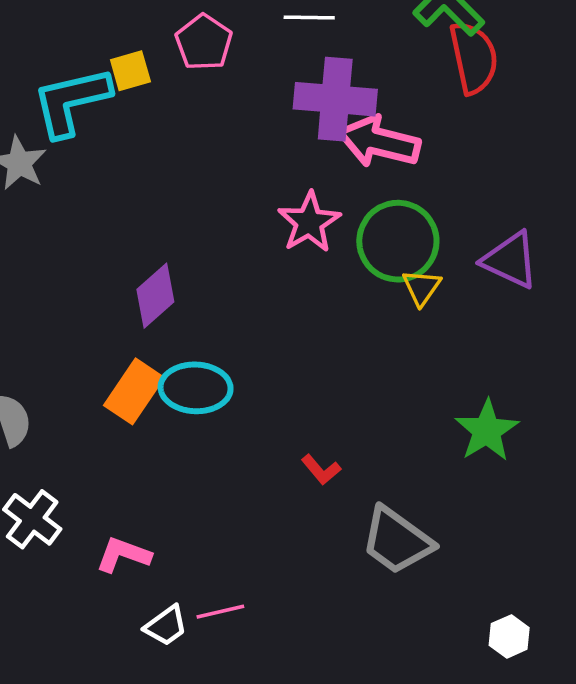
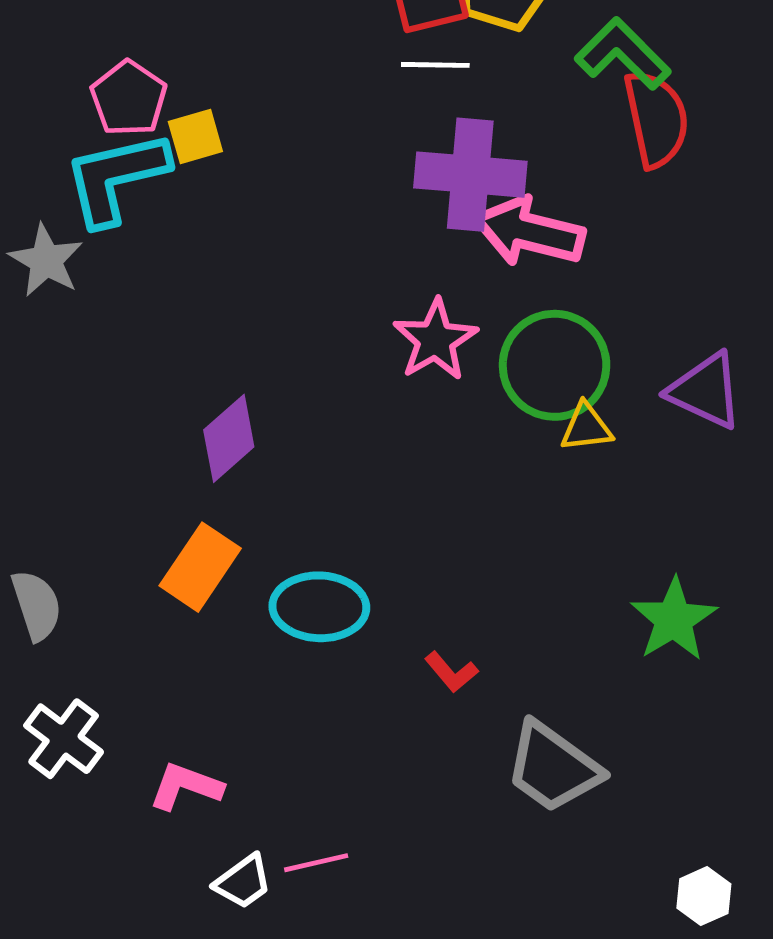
pink pentagon: (204, 42) -> (129, 98), moved
yellow triangle: (422, 287) -> (586, 427), turned 48
cyan ellipse: (196, 388) -> (319, 607), moved

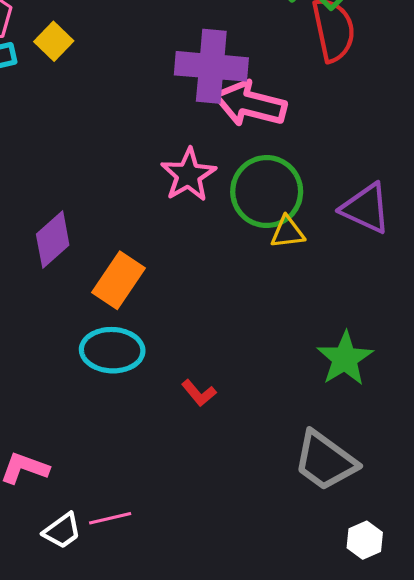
yellow square: (195, 136) -> (54, 41), moved, turned -30
orange rectangle: (200, 567) -> (118, 280), moved
gray trapezoid: (553, 767) -> (325, 461), moved

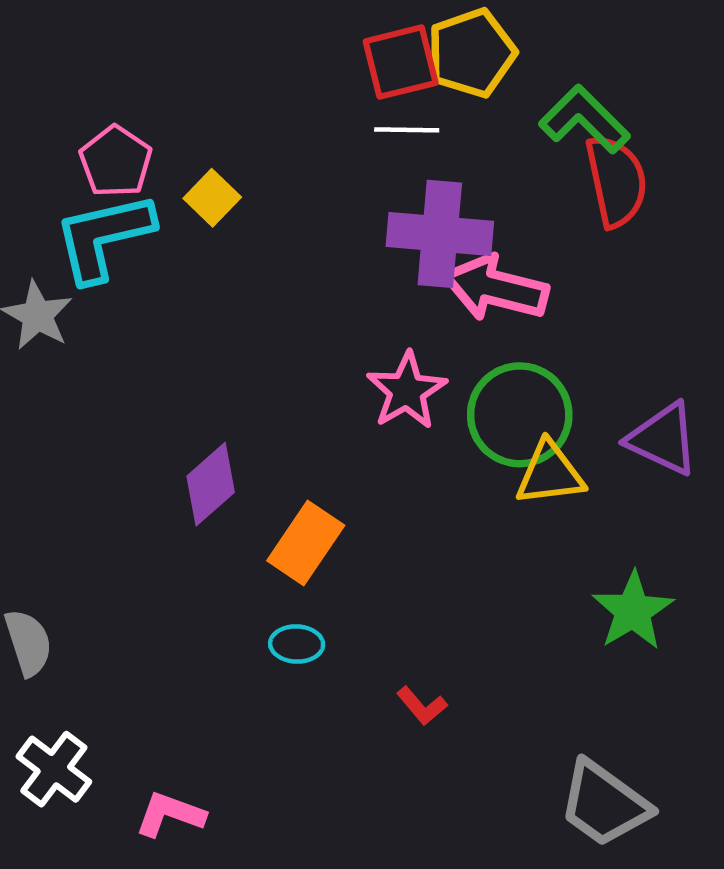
yellow triangle: (288, 232) -> (550, 474), size x1.4
cyan ellipse: (112, 350) -> (297, 644), size x0.6
green star: (345, 359) -> (633, 611), moved

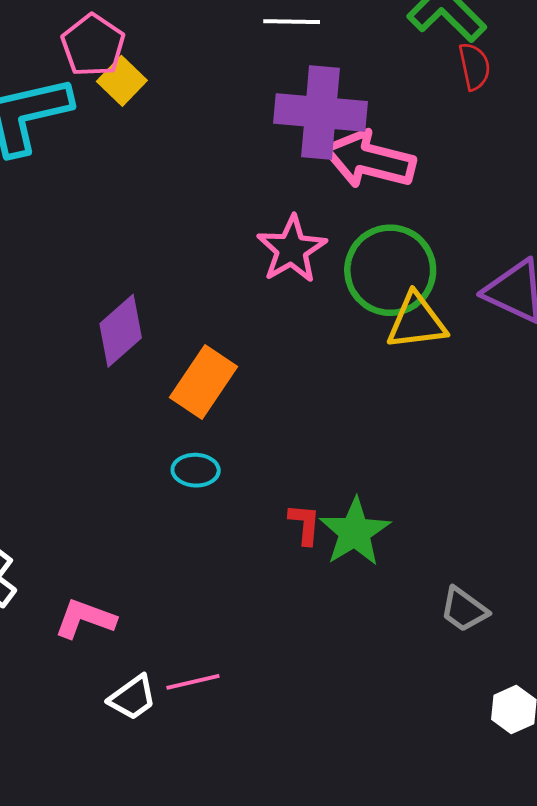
pink pentagon: (116, 162) -> (93, 45), moved
red semicircle: (616, 181) -> (474, 66), size x0.6
green star: (633, 611) -> (355, 532), moved
red L-shape: (422, 706) -> (305, 524), turned -135
gray trapezoid: (604, 804) -> (464, 610), size x0.6

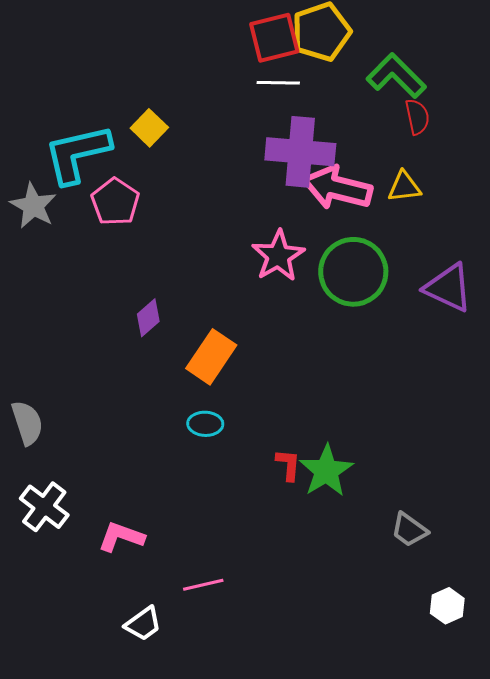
pink pentagon: (93, 45) -> (115, 202), moved
yellow triangle: (417, 322) -> (404, 187), moved, size x0.7
purple diamond: (121, 331) -> (148, 318), size x0.7
white trapezoid: (132, 698) -> (143, 624), moved

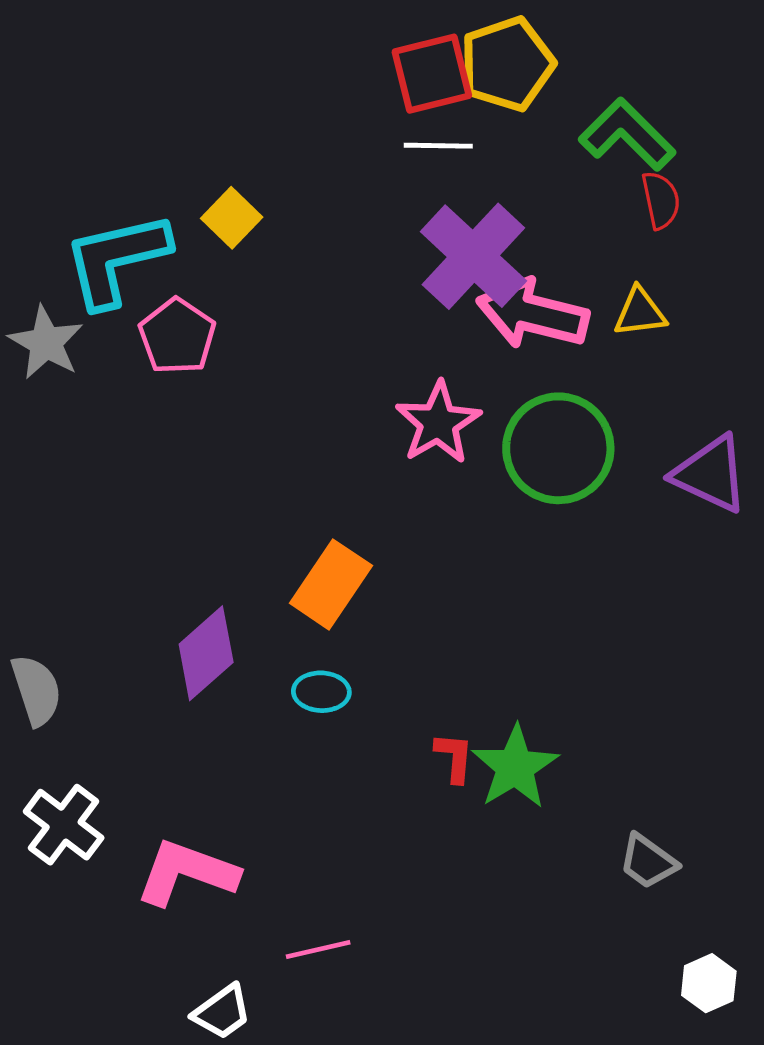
purple cross: (300, 152) -> (473, 256), turned 38
purple diamond: (148, 318) -> (206, 653), moved, size x1.5
pink L-shape: (121, 537) -> (187, 873), size x1.4

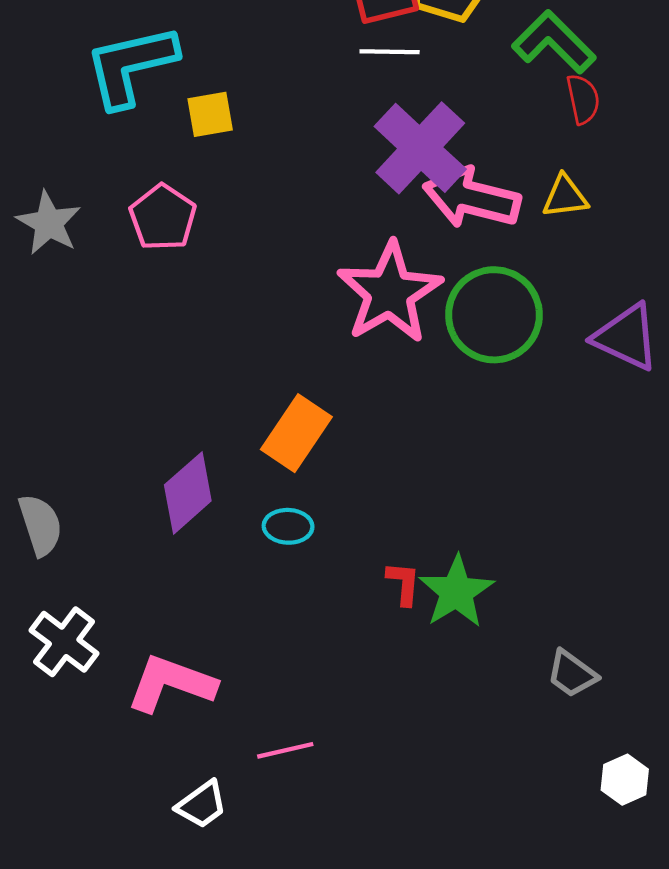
yellow square: (232, 218) -> (210, 114), turned 36
cyan L-shape: (116, 259) -> (131, 66), moved
pink star: (438, 423) -> (390, 293), size x1.4

